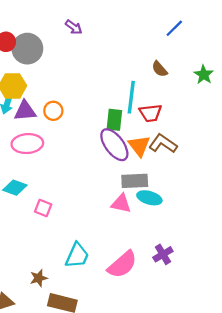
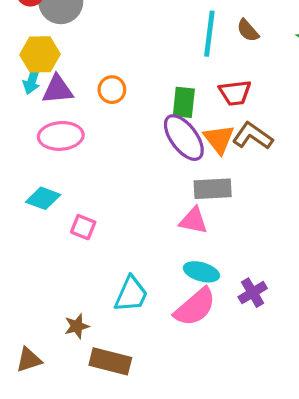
cyan line: (131, 97) -> (209, 34), moved
orange circle: (53, 111) -> (112, 90), moved
cyan ellipse: (149, 198) -> (201, 272), moved

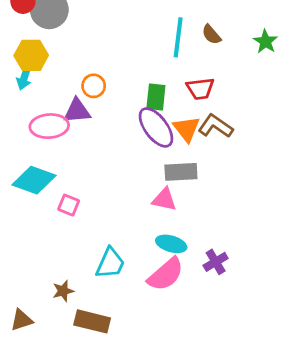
purple triangle: (58, 90) -> (77, 111), moved
cyan diamond: (43, 198) -> (34, 180), size x1.4

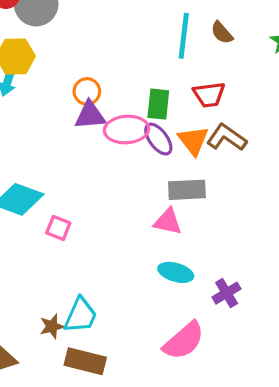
purple triangle: (77, 111) -> (90, 115), moved
pink ellipse: (49, 126) -> (127, 130), moved
purple ellipse: (156, 127) -> (158, 139), size x0.7
cyan trapezoid: (110, 263) -> (81, 315), moved
pink semicircle: (166, 274) -> (184, 341), moved

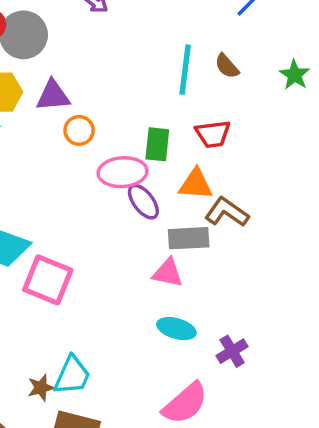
purple triangle: (90, 115) -> (53, 96), moved
brown L-shape: (227, 137) -> (227, 212), moved
purple ellipse: (158, 139) -> (143, 202), moved
orange triangle: (193, 141) -> (196, 184), turned -48
pink square: (58, 228) -> (48, 280), size x1.8

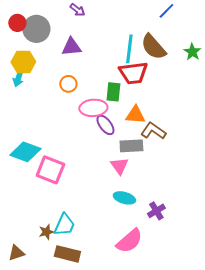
brown semicircle: (227, 66) -> (153, 47), size x1.8
purple triangle: (53, 96) -> (71, 47), moved
red trapezoid: (213, 134) -> (133, 73), moved, size x1.4
pink triangle: (168, 273) -> (119, 166), turned 42

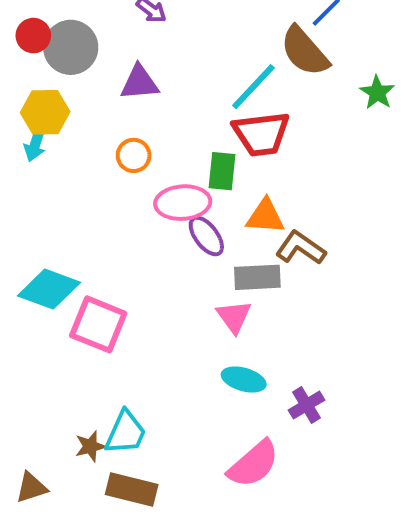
brown semicircle: (153, 47) -> (305, 51), moved
cyan line: (129, 49) -> (253, 87), turned 36

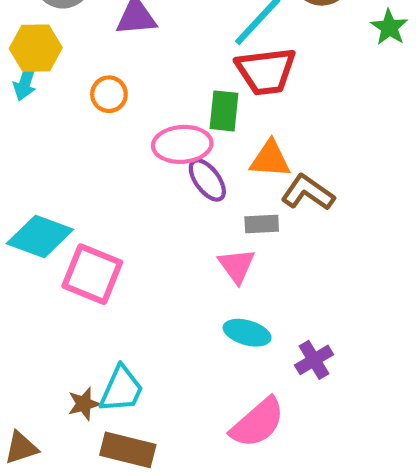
orange circle: (134, 155) -> (109, 94), moved
gray rectangle: (257, 277) -> (262, 224), size x0.7

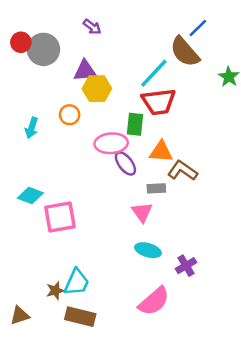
yellow hexagon: (36, 48) -> (97, 89), moved
cyan arrow: (25, 82) -> (32, 128), moved
cyan diamond: (40, 236) -> (30, 196), size x0.7
pink square: (92, 274) -> (60, 217), turned -32

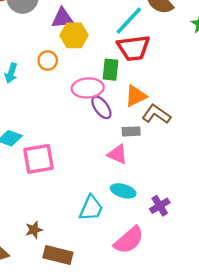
orange triangle: (161, 152) -> (136, 96), turned -30
pink triangle: (142, 212) -> (117, 154), turned -30
cyan trapezoid: (77, 282) -> (91, 208), moved

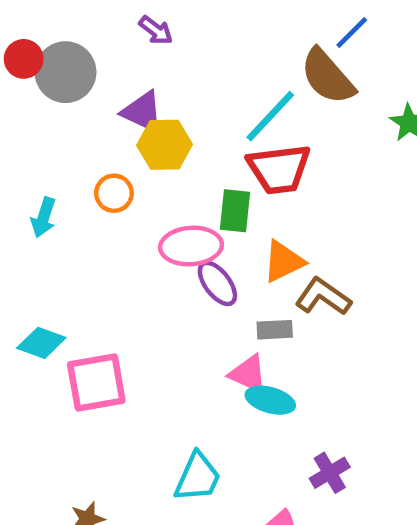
purple triangle: (63, 18) -> (143, 112), turned 30
cyan ellipse: (123, 191) -> (270, 400), moved

